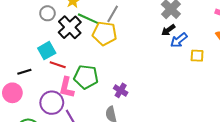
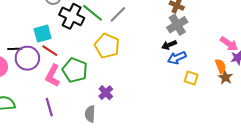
black cross: (70, 27) -> (72, 16), turned -35
yellow pentagon: (105, 33) -> (107, 46), moved
purple circle: (52, 103) -> (27, 58), moved

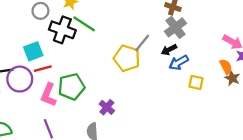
gray line: (118, 14) -> (142, 43), moved
yellow pentagon: (107, 46) -> (127, 58), moved
red line: (50, 51) -> (43, 69), turned -42
green pentagon: (75, 70) -> (71, 87), turned -30

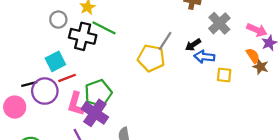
gray cross: (175, 27) -> (219, 23), moved
blue arrow: (179, 63) -> (204, 57), turned 42
purple cross: (107, 107) -> (95, 113), moved, size x1.6

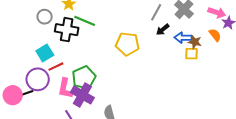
gray line: (165, 41) -> (156, 12), moved
blue arrow: (204, 57) -> (183, 38), moved
brown star: (261, 67) -> (195, 42), moved
black line: (29, 84) -> (27, 93), moved

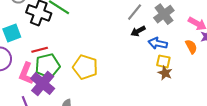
brown star: (195, 42) -> (165, 73), moved
yellow pentagon: (127, 44) -> (85, 67), moved
red line: (56, 67) -> (40, 50), moved

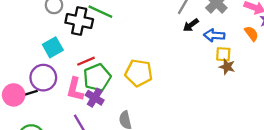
purple cross: (43, 84) -> (95, 98), size x0.7

